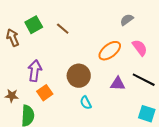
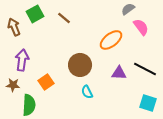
pink semicircle: (140, 48) -> (141, 27), moved
purple arrow: (35, 71) -> (22, 60), moved

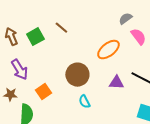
green square: (35, 14) -> (35, 37), moved
purple arrow: (22, 60) -> (19, 70), turned 140

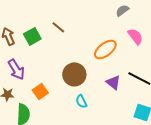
gray semicircle: (125, 19) -> (122, 10), moved
purple triangle: (116, 83) -> (113, 82), turned 35

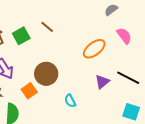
brown circle: (74, 74) -> (46, 74), moved
purple triangle: (113, 82) -> (102, 82), turned 42

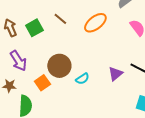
orange ellipse: (94, 49) -> (95, 23), moved
cyan semicircle: (70, 101) -> (82, 79), moved, turned -96

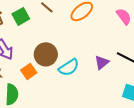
cyan semicircle: (82, 79) -> (69, 67), size x1.5

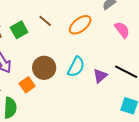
cyan semicircle: (69, 67) -> (76, 67), moved, turned -30

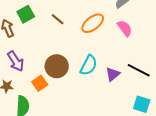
green square: (19, 30) -> (26, 14), moved
pink semicircle: (122, 30) -> (125, 28), moved

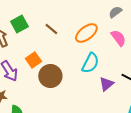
cyan semicircle: (89, 65) -> (90, 63), moved
orange square: (40, 83) -> (33, 60), moved

